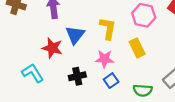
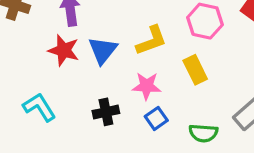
yellow L-shape: (108, 28) -> (151, 41), turned 60
red star: (52, 48) -> (64, 50), moved

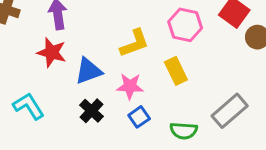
blue triangle: (103, 50) -> (88, 71), moved, turned 32
black cross: (106, 112) -> (92, 111), turned -35

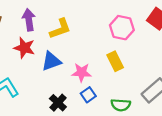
yellow L-shape: (135, 43) -> (60, 29), moved
black cross: (92, 111) -> (58, 103), moved

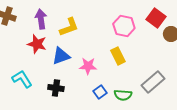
blue square: (88, 95) -> (100, 92), moved
black cross: (58, 103) -> (56, 88), moved, turned -35

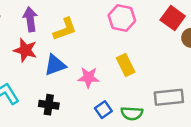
pink hexagon: (124, 26) -> (122, 18), moved
gray rectangle: (153, 82) -> (169, 97), turned 35

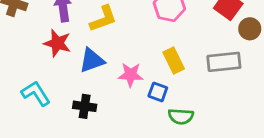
gray rectangle: (169, 97) -> (224, 62), moved
blue square: (103, 110) -> (158, 92), moved, turned -35

